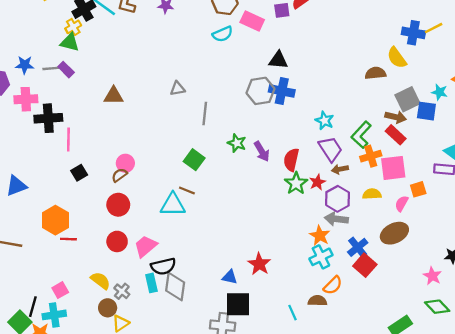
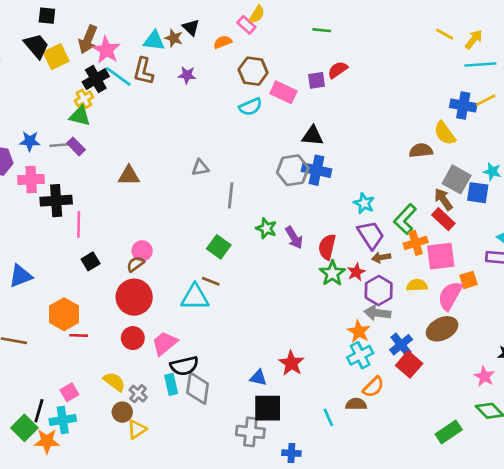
gray square: (407, 99) -> (457, 179), turned -35
brown arrow: (396, 117) -> (443, 199), turned -138
pink semicircle: (402, 204) -> (450, 296), size x1.6
red circle: (118, 205) -> (134, 297), size x1.4

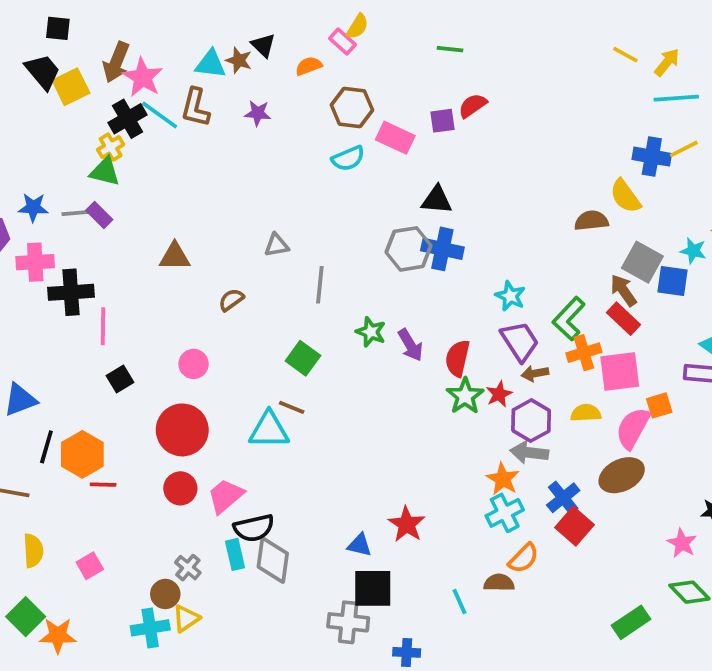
brown semicircle: (135, 264) -> (231, 300), moved
yellow semicircle: (114, 382) -> (33, 551), moved, turned 50
black line: (39, 411) -> (46, 447), moved
cyan cross: (63, 420) -> (150, 628), moved

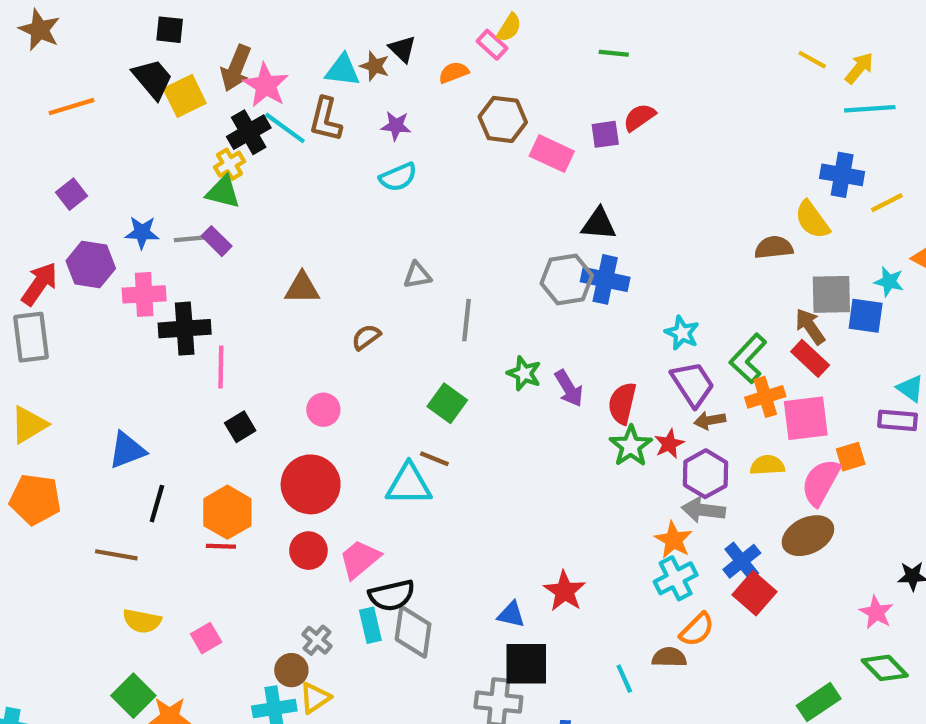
yellow line: (684, 149) -> (887, 203), moved
cyan semicircle: (348, 158) -> (398, 177), moved
gray square: (642, 262) -> (831, 294), turned -30
orange hexagon: (82, 454) -> (227, 512), moved
yellow semicircle: (33, 551) -> (142, 621), turned 104

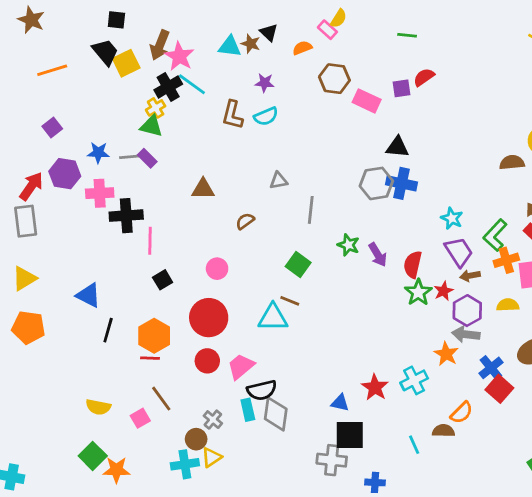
brown L-shape: (326, 119) -> (232, 115), moved
blue triangle: (127, 450) -> (89, 295), turned 48
brown line: (116, 555) -> (161, 399), moved, turned 44
cyan cross: (676, 578) -> (414, 380), moved

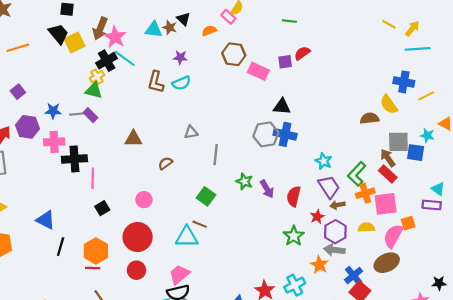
green star: (418, 292) -> (294, 236), moved
pink trapezoid: (241, 366) -> (179, 274), moved

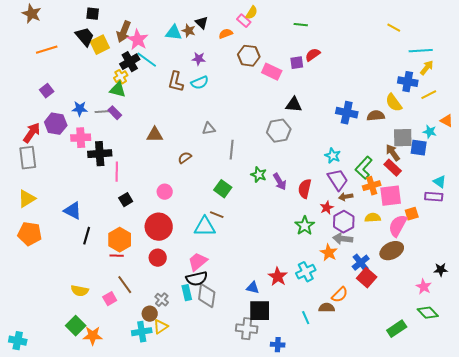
yellow arrow: (412, 29) -> (427, 68), moved
blue cross: (285, 134) -> (347, 113), moved

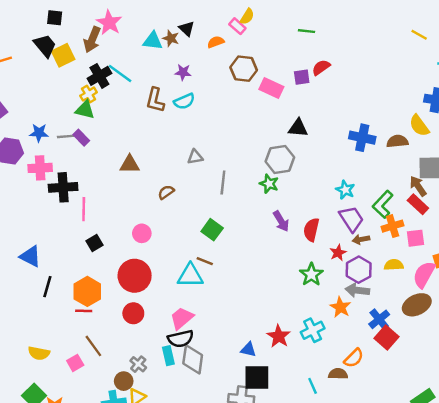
pink star: (138, 40) -> (109, 23), moved
green star: (259, 175) -> (269, 184), moved
pink square: (391, 196) -> (416, 238), size x0.7

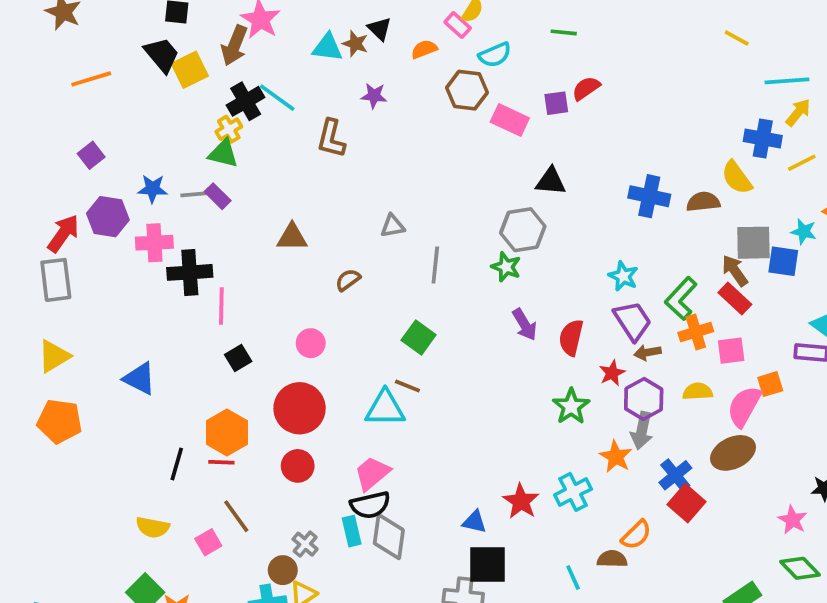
cyan semicircle: (184, 101) -> (495, 55), moved
black line: (47, 287) -> (177, 464), moved
gray arrow: (357, 290) -> (642, 431), turned -85

